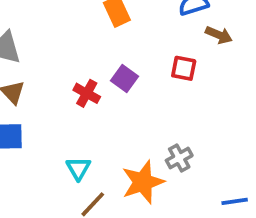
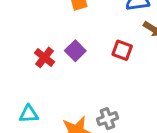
cyan triangle: (78, 168) -> (29, 114), turned 48

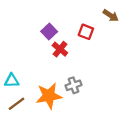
red cross: (44, 57) -> (60, 49), moved

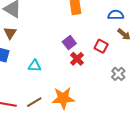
cyan triangle: (12, 81) -> (35, 66), moved
gray cross: (73, 85) -> (118, 74), moved, turned -32

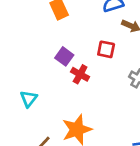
cyan triangle: (35, 66) -> (29, 99), turned -40

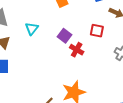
cyan triangle: (29, 99) -> (32, 29), moved

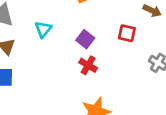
red cross: (77, 50) -> (88, 65), moved

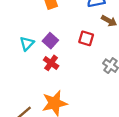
cyan triangle: (43, 29) -> (27, 44), moved

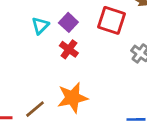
red square: (86, 38) -> (111, 20), size x1.5

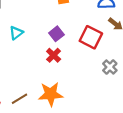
cyan triangle: (40, 26) -> (16, 33), moved

